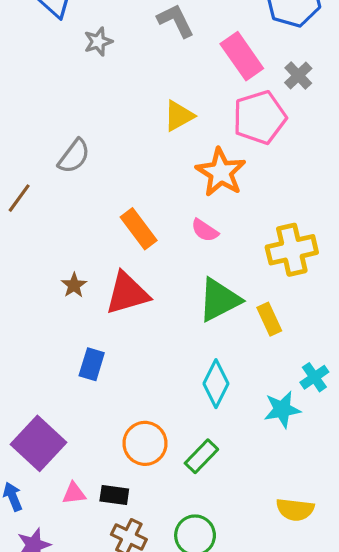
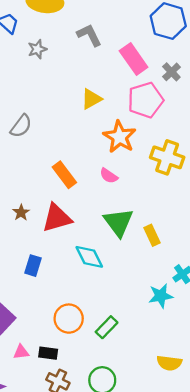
yellow cross: (292, 250) -> (167, 157), moved, turned 32
green triangle: (219, 300) -> (118, 222), turned -40
cyan diamond: (216, 384) -> (89, 257), moved, turned -52

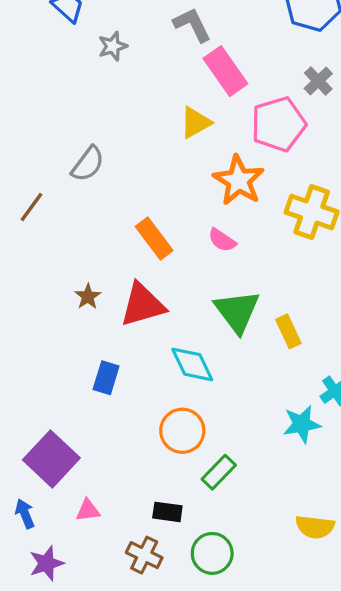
pink rectangle: (134, 59) -> (225, 71), moved
orange circle: (69, 319) -> (182, 431), moved
black rectangle: (48, 353) -> (167, 512), moved

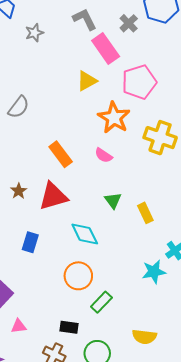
gray cross: (318, 81) -> (129, 23), moved
green triangle: (237, 311) -> (113, 200), size x0.6
yellow semicircle: (315, 527) -> (144, 337), moved

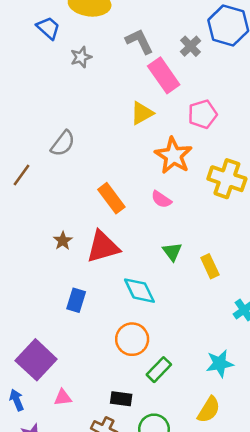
pink pentagon: (139, 82) -> (203, 114), size x0.7
cyan star: (154, 272) -> (220, 363), moved
yellow semicircle: (144, 337) -> (209, 410), turned -65

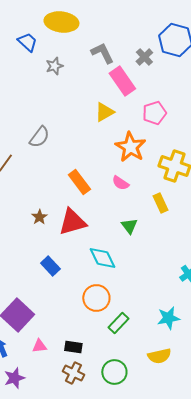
yellow rectangle: (210, 266) -> (160, 203), moved
blue rectangle: (76, 300) -> (50, 266), turned -60
black rectangle: (121, 399) -> (73, 347), moved
yellow semicircle: (209, 410) -> (159, 356), turned 45

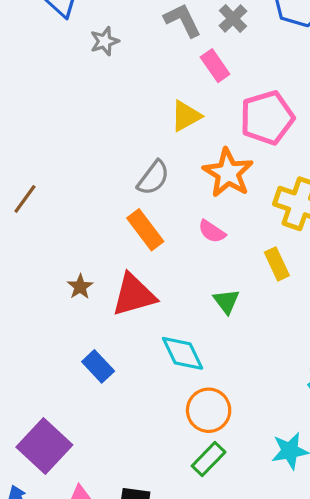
gray cross: (144, 57) -> (233, 18), moved
pink rectangle: (122, 81) -> (215, 66), size x0.7
pink pentagon: (154, 113) -> (267, 118), size x1.4
gray semicircle: (39, 137) -> (153, 178), moved
orange circle: (96, 298) -> (209, 410), moved

